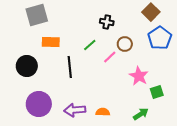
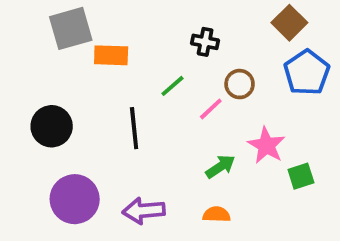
orange rectangle: (51, 42) -> (111, 55), moved
orange semicircle: (103, 112) -> (217, 214), moved
green arrow: (141, 114) -> (220, 167), moved

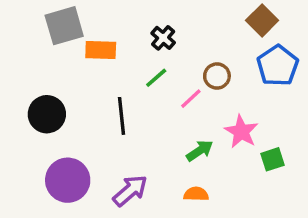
black cross: (205, 42) -> (163, 38), moved, turned 30
purple arrow: (144, 211) -> (130, 191), turned 144

